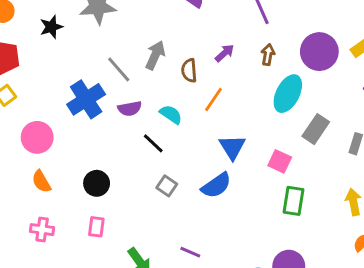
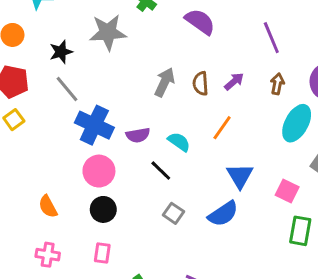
gray line: (119, 69) -> (67, 89), moved
brown semicircle: (189, 71) -> (201, 83), moved
blue cross: (86, 99) -> (94, 125), turned -33
pink circle: (37, 137) -> (99, 171), moved

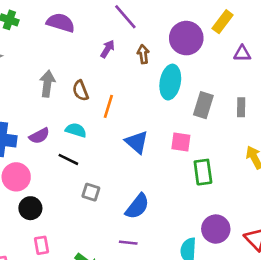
purple arrow: (234, 81) -> (108, 49), moved
brown semicircle: (201, 83) -> (81, 91), moved
blue semicircle: (223, 214) -> (137, 206), moved

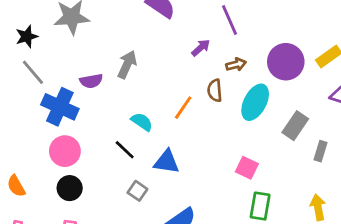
brown arrow: (143, 54) -> (236, 65), turned 66
brown semicircle: (81, 91) -> (215, 90), moved
gray rectangle: (203, 105) -> (295, 126), moved
purple semicircle: (39, 136) -> (91, 81), moved
blue triangle: (137, 142) -> (166, 162), moved, turned -50

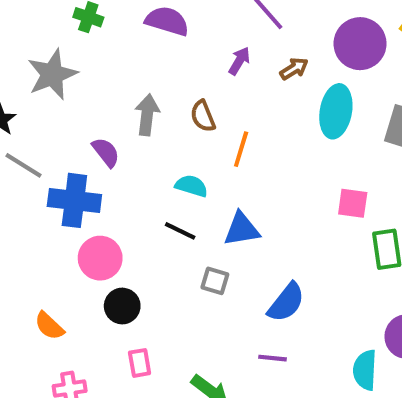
purple semicircle: (91, 81) -> (106, 152), turned -100
brown semicircle: (215, 90) -> (203, 116), moved

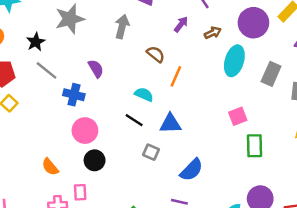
gray arrow: (147, 115) -> (122, 27), moved
brown semicircle: (203, 116) -> (156, 54), turned 144
blue cross: (74, 200) -> (74, 95), size x0.7
pink square: (353, 203) -> (238, 116), turned -36
pink rectangle: (140, 363) -> (80, 192), moved

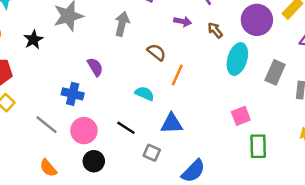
purple arrow: (181, 24) -> (183, 21), turned 63
brown arrow: (213, 33) -> (215, 30), turned -105
gray line: (46, 70) -> (47, 125), moved
black line: (134, 120) -> (126, 128), moved

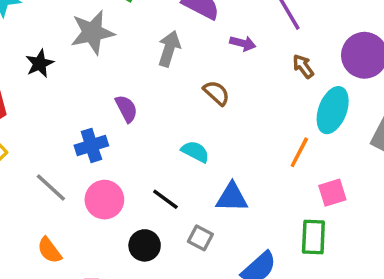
purple arrow: (183, 21) -> (243, 43), moved
orange line: (177, 75) -> (299, 152), moved
blue cross: (73, 94) -> (91, 145), turned -35
green rectangle: (258, 146) -> (313, 237), moved
black circle: (94, 161) -> (145, 245), moved

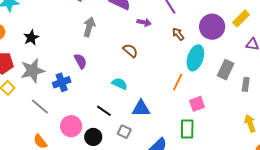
gray star: (92, 32) -> (33, 71), moved
gray arrow: (169, 49) -> (89, 27), moved
pink circle: (104, 200) -> (71, 126), moved

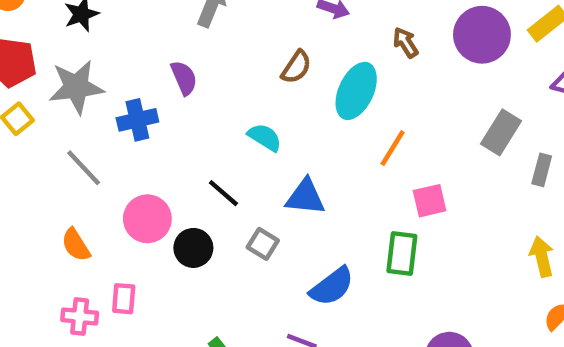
brown semicircle: (130, 51) -> (296, 67), turned 77
cyan ellipse: (195, 58) -> (356, 91), moved

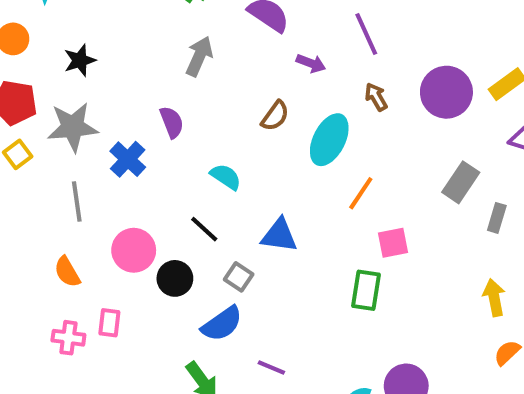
blue cross: (137, 120) -> (128, 159), turned -36
cyan semicircle: (265, 137) -> (226, 177), moved
gray line: (84, 168) -> (77, 201), turned 33
blue semicircle: (332, 286) -> (222, 324), moved

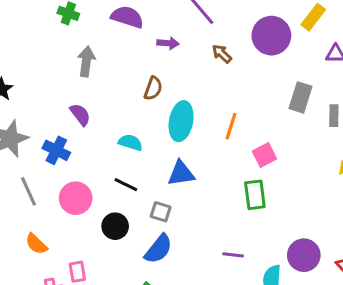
cyan ellipse: (329, 140) -> (181, 121), moved
pink circle: (134, 250) -> (76, 198), moved
purple line: (271, 367) -> (233, 255), moved

